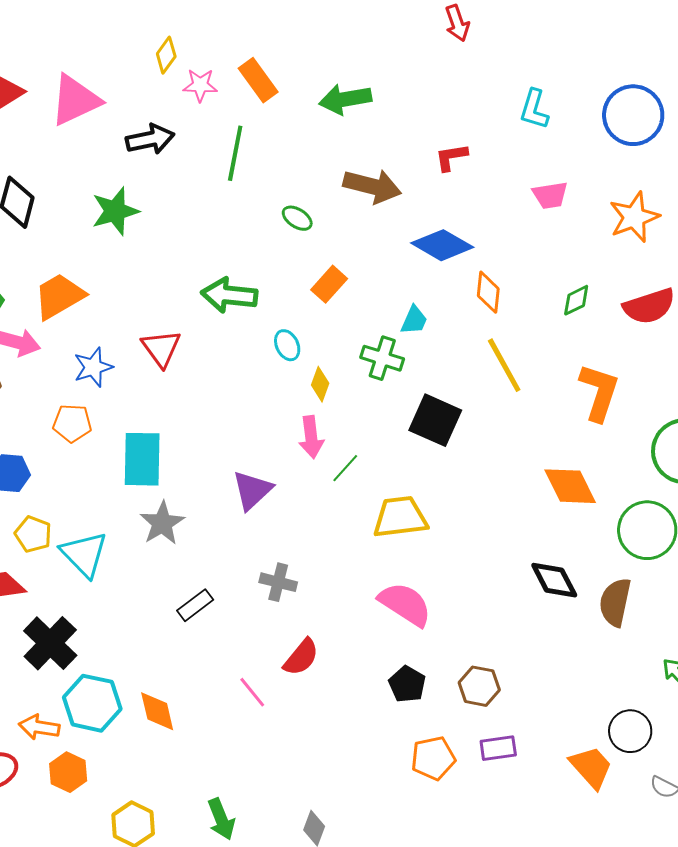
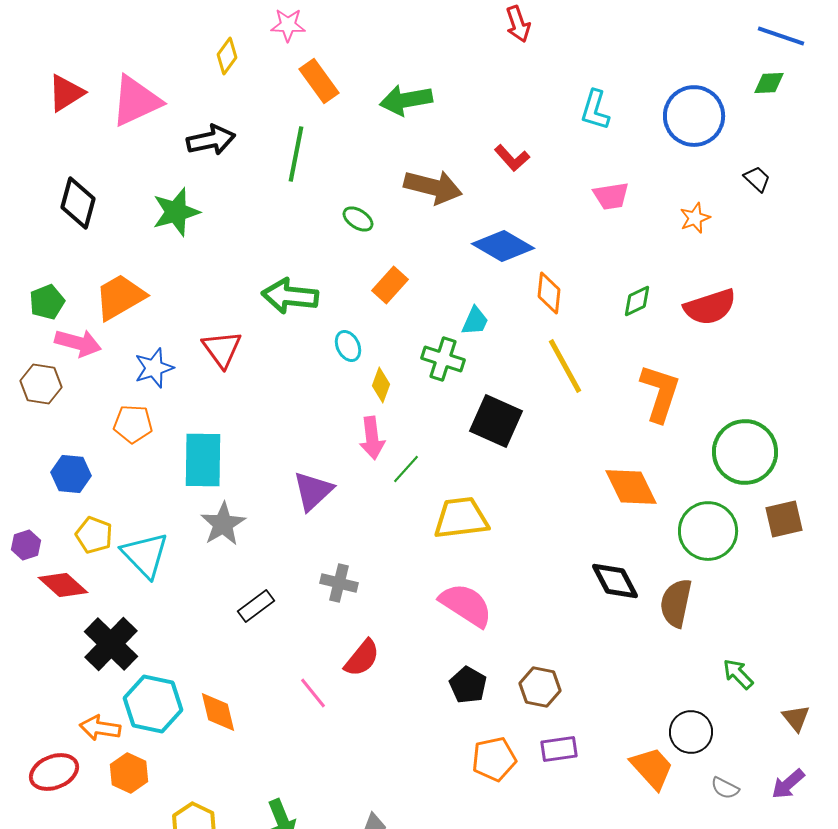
pink star: (200, 85) -> (288, 25), moved
red L-shape: (451, 157) -> (512, 158), turned -123
orange star: (634, 217) -> (695, 218), size x0.6

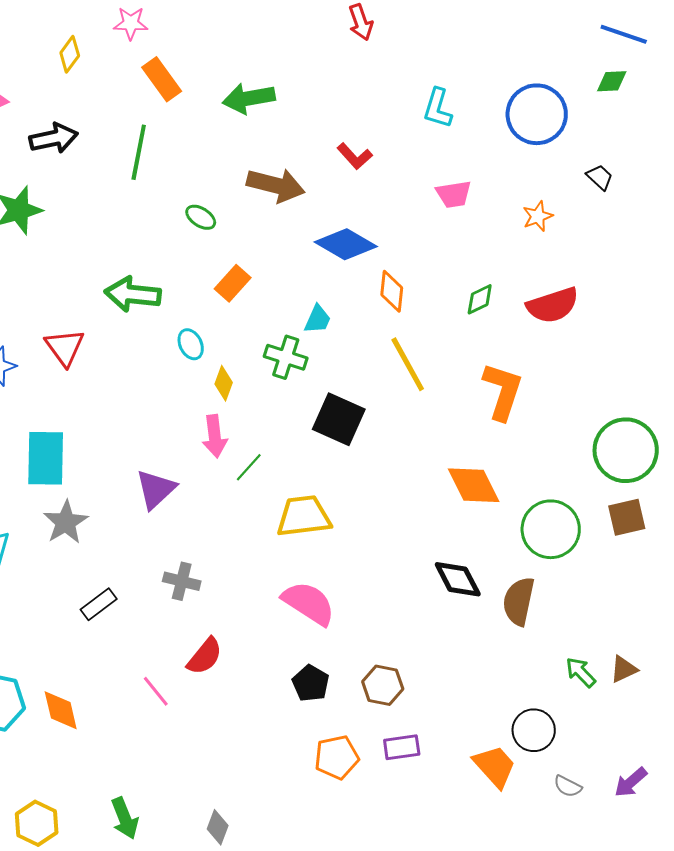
green circle: (745, 452) -> (626, 450), moved
brown triangle: (796, 718) -> (624, 669), moved, turned 44

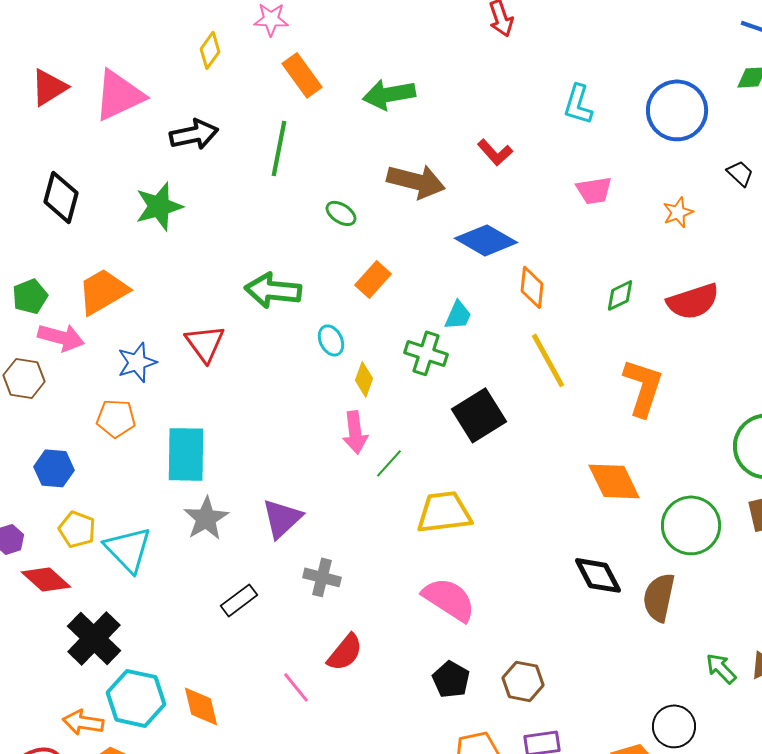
black square: (339, 419) -> (479, 415), turned 34
purple triangle: (156, 489) -> (282, 518), moved

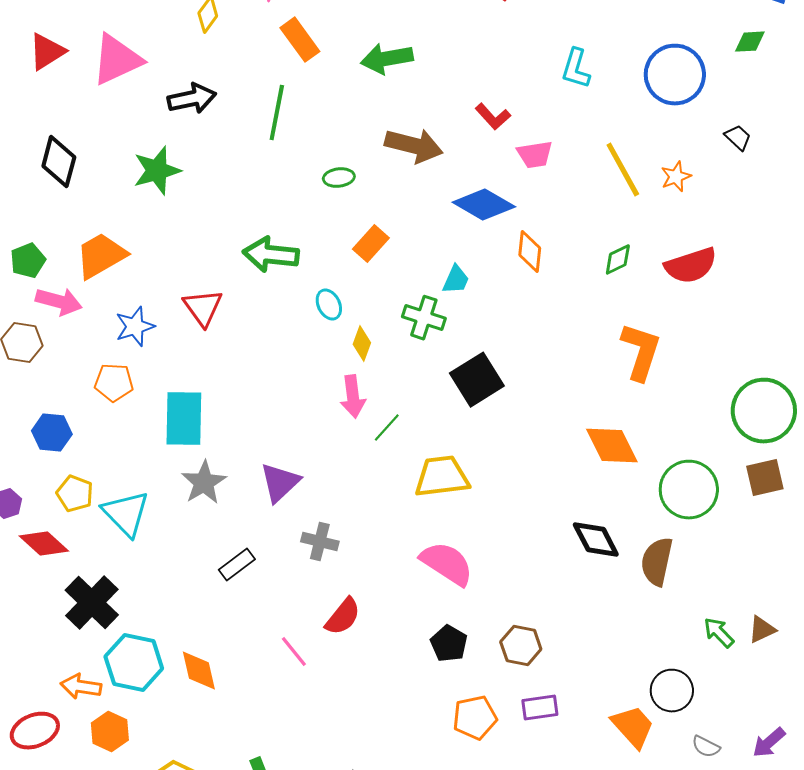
pink trapezoid: (594, 190) -> (535, 155), moved
green ellipse: (341, 213) -> (339, 178), turned -40
yellow line: (548, 360) -> (623, 170), moved

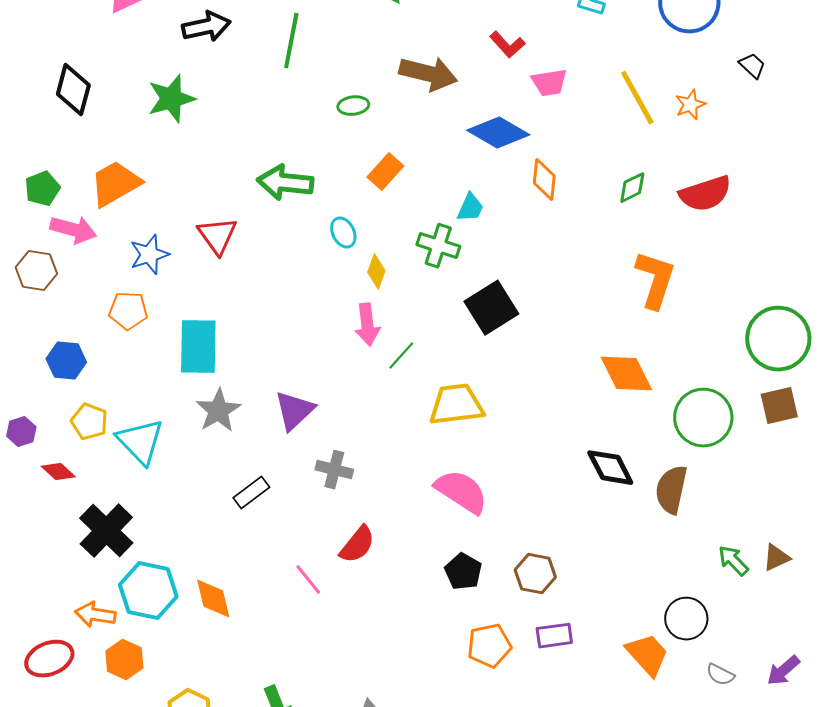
red diamond: (44, 544) -> (58, 472), size x0.7

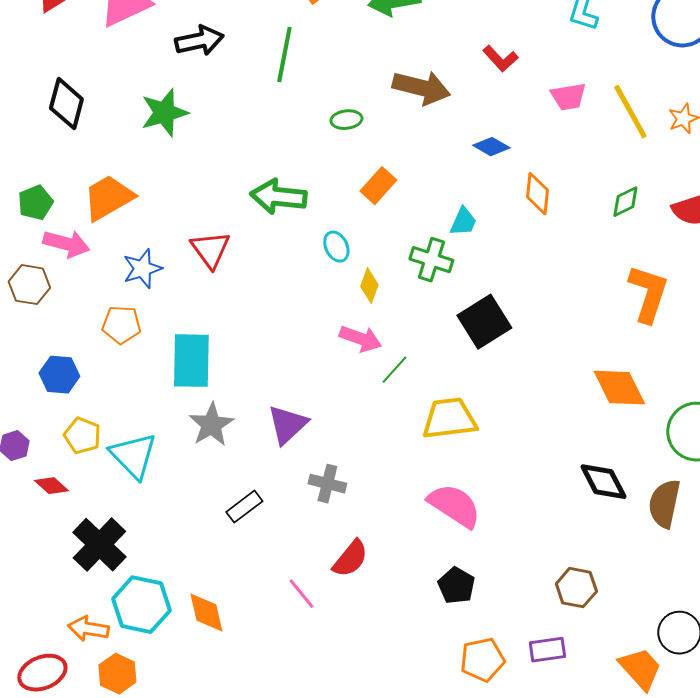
pink trapezoid: (549, 83) -> (568, 97), moved
blue diamond: (498, 133) -> (491, 147), size x0.6
pink arrow: (367, 325) -> (360, 339), turned -63
brown hexagon: (535, 574) -> (576, 588), moved

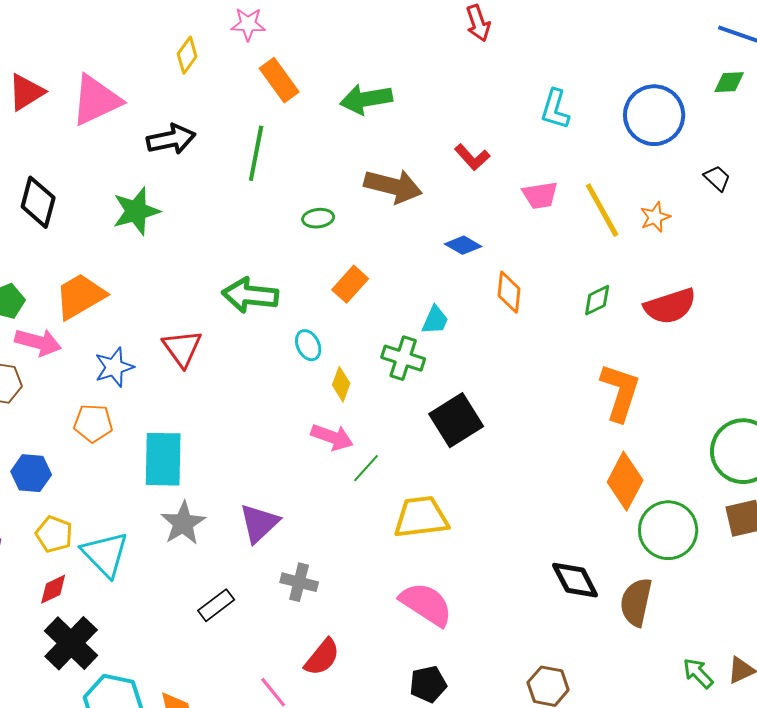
orange diamond: (619, 388) -> (625, 481), moved, turned 54
red diamond: (51, 486) -> (53, 589), moved, turned -68
black pentagon: (456, 586) -> (428, 684), turned 30

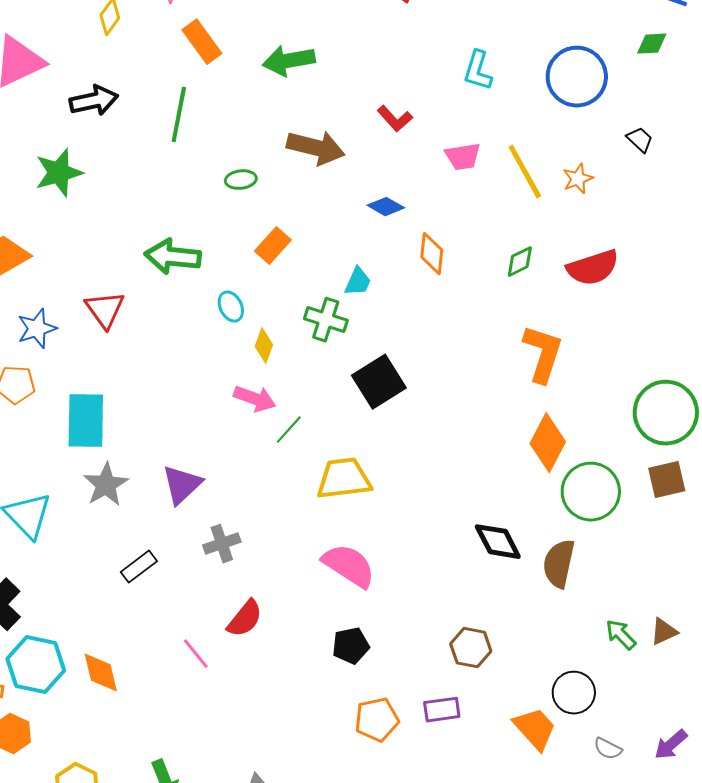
gray cross: (299, 582) -> (222, 544), turned -33

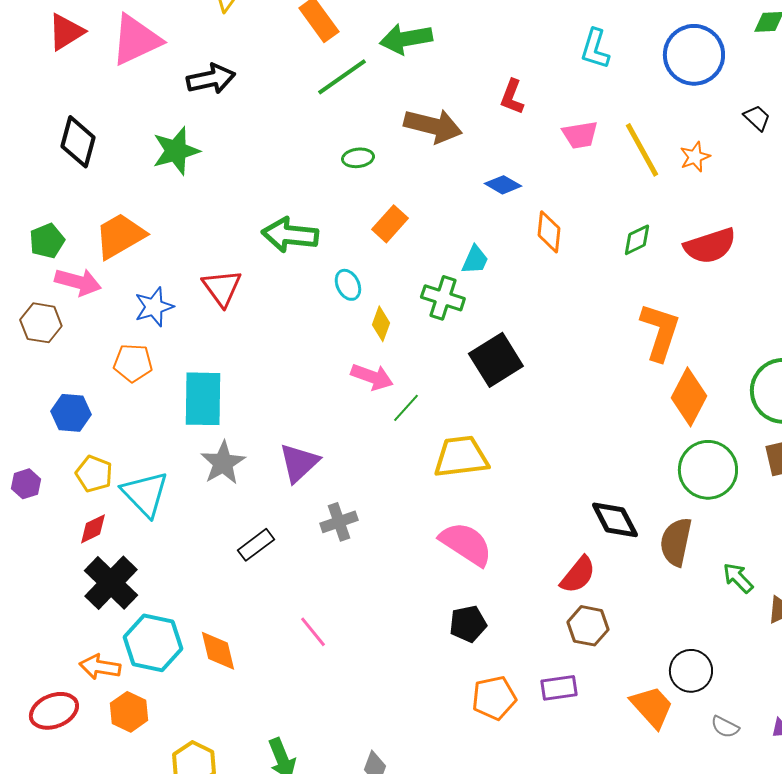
green line: (179, 115) -> (342, 77), moved, turned 44
red L-shape: (395, 119) -> (512, 97), turned 63
orange diamond: (548, 443) -> (689, 397), moved
red semicircle: (245, 619) -> (578, 575), moved
green arrow: (621, 635) -> (738, 578), moved

